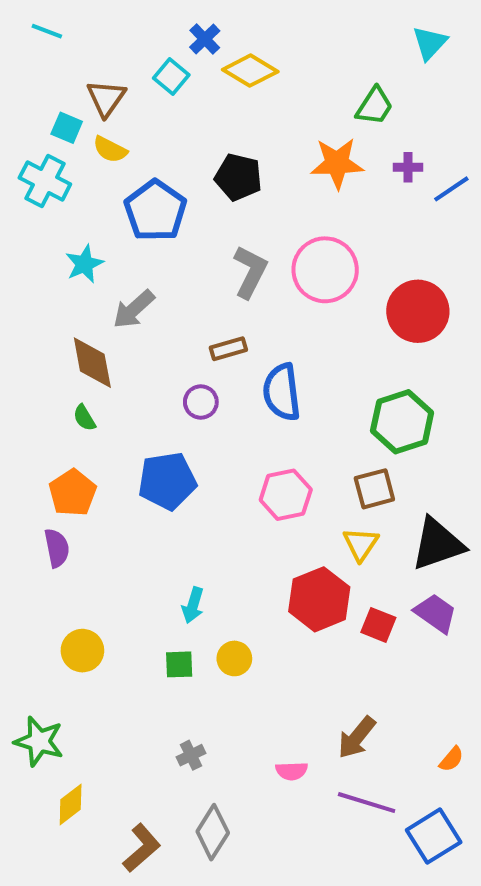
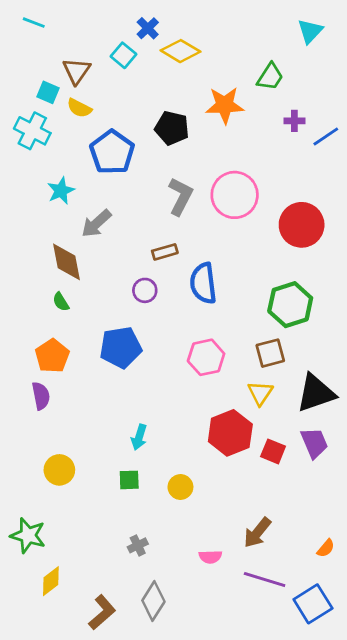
orange star: (337, 163) -> (225, 105), moved
purple trapezoid: (436, 613) -> (314, 443), turned 32
yellow circle: (234, 658) -> (180, 487), moved

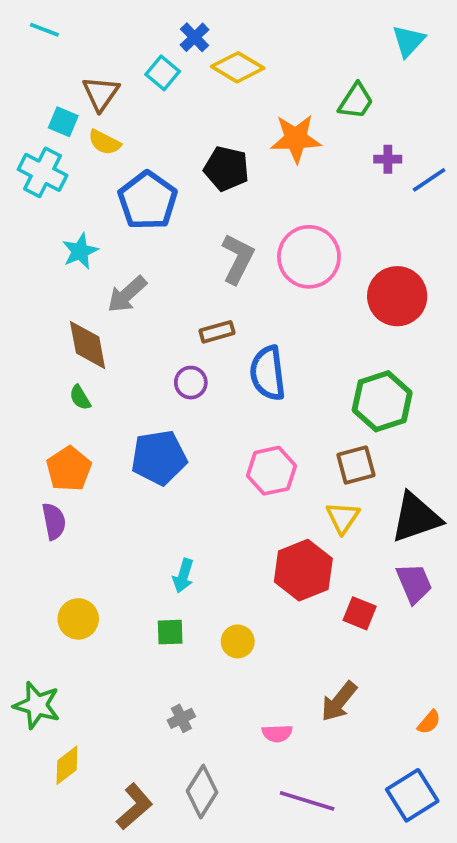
red square: (273, 451) -> (360, 613), moved
purple line: (265, 580) -> (307, 801), moved

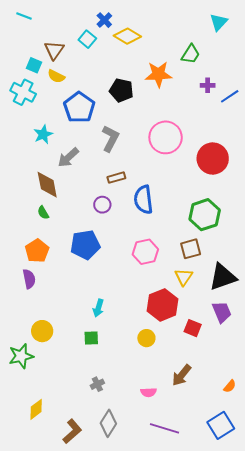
gray L-shape: (238, 259) -> (110, 138), moved
yellow circle: (238, 641) -> (146, 338), moved
green star: (37, 705) -> (21, 356), moved, turned -30

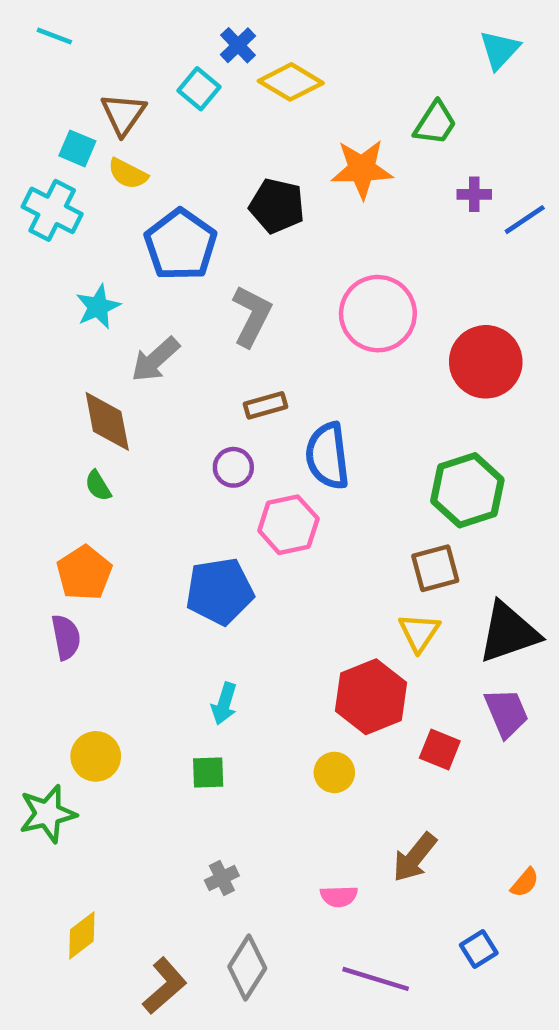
blue pentagon: (85, 245) -> (220, 591), moved
pink hexagon: (145, 252) -> (288, 525), moved
blue square: (221, 425) -> (479, 949), moved, size x0.6

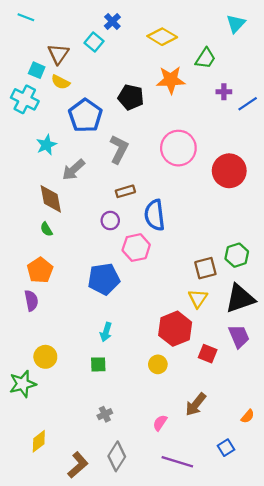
yellow diamond: (291, 82) -> (162, 37), moved
green hexagon: (467, 490) -> (237, 255), moved, size x0.7
pink semicircle: (339, 896) -> (160, 423), turned 126

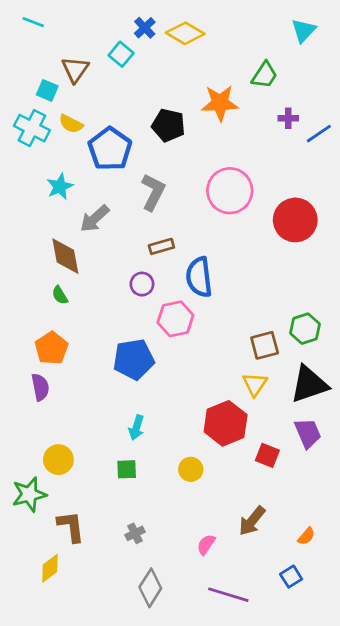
yellow diamond: (162, 37) -> (185, 33), moved
yellow semicircle: (60, 82) -> (71, 124), moved
yellow circle: (158, 364) -> (191, 469), moved
orange semicircle: (248, 416) -> (306, 536), moved
brown L-shape: (78, 465) -> (71, 526), moved, turned -56

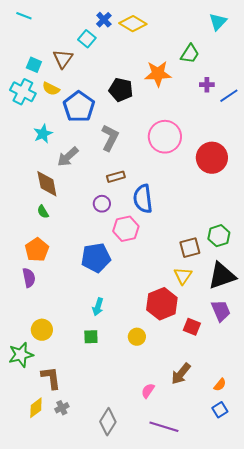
brown triangle: (75, 70) -> (63, 59), moved
gray cross: (135, 533) -> (62, 408), moved
blue square: (291, 577) -> (220, 410), moved

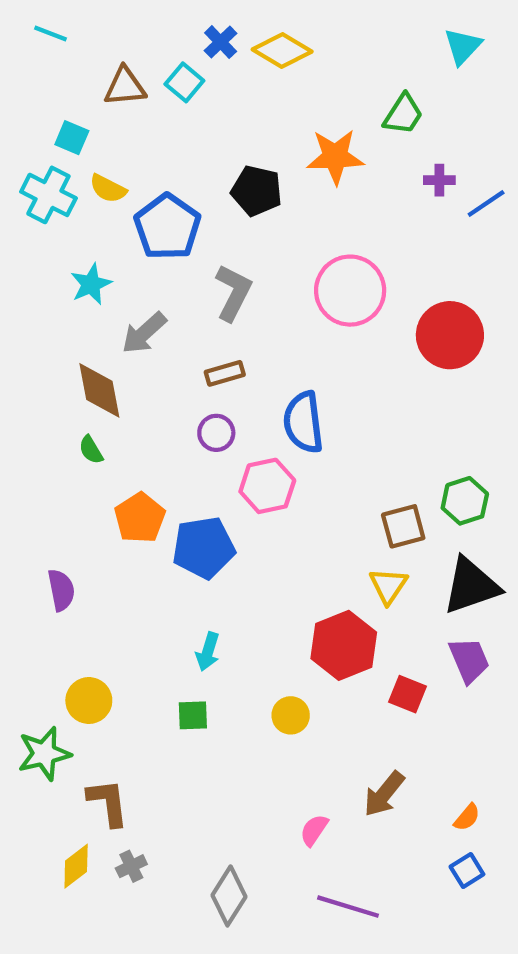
brown triangle: (63, 59) -> (125, 87), moved, turned 50
brown rectangle: (116, 177) -> (225, 373), moved
orange pentagon: (37, 250) -> (140, 518), moved

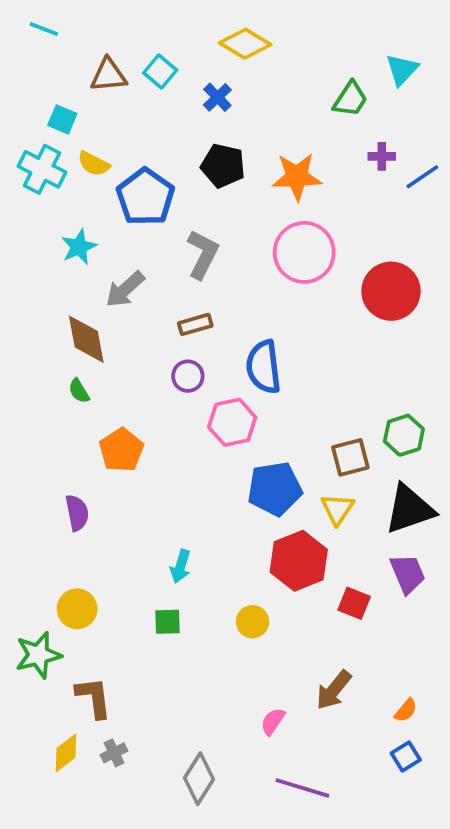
blue cross: (221, 42) -> (217, 97), moved
cyan triangle: (463, 46) -> (402, 70), moved
orange star: (335, 157) -> (297, 177), moved
blue pentagon: (204, 548) -> (275, 489), moved
purple semicircle: (61, 590) -> (77, 513), moved

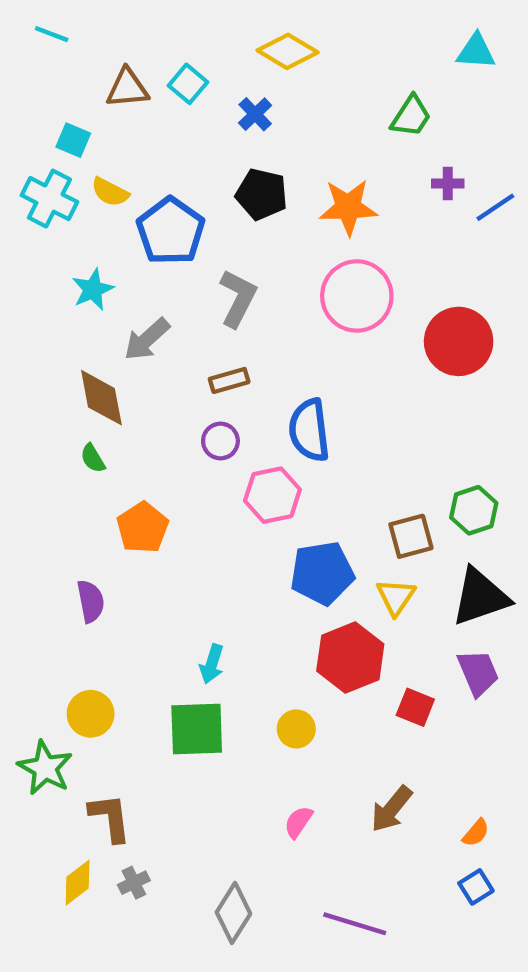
cyan triangle: (402, 70) -> (476, 51), moved, turned 51
green square: (168, 622) -> (197, 729), size x1.8
green star: (38, 655) -> (45, 768), turned -30
pink semicircle: (273, 721) -> (298, 822), moved

